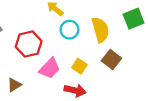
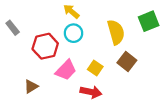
cyan circle: (69, 30) -> (74, 33), moved

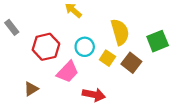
green square: (149, 21) -> (158, 41), moved
cyan circle: (74, 33) -> (85, 47), moved
yellow square: (95, 68) -> (107, 58), moved

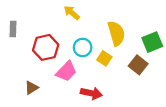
gray rectangle: (12, 27) -> (13, 29), turned 40
brown square: (131, 63) -> (138, 65), moved

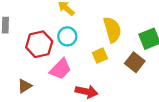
cyan circle: (83, 47) -> (67, 36), moved
yellow square: (104, 58) -> (100, 56), turned 32

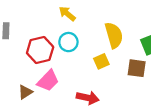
brown square: (135, 62) -> (137, 68), turned -30
pink trapezoid: (61, 69) -> (48, 81), moved

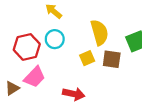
brown square: (137, 68) -> (112, 59), moved

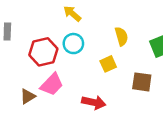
yellow semicircle: (99, 32) -> (121, 36), size x0.7
brown square: (112, 59) -> (142, 82), moved

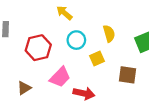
cyan circle: (73, 44) -> (76, 40), moved
pink trapezoid: (52, 84) -> (60, 77), moved

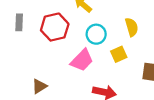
red hexagon: (38, 48) -> (55, 27), moved
pink trapezoid: (60, 77) -> (82, 60), moved

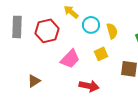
gray rectangle: (19, 22) -> (17, 27), size x1.5
cyan circle: (96, 34) -> (91, 25), moved

